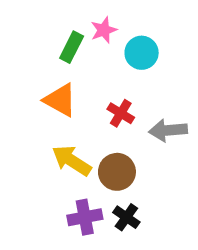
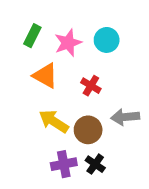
pink star: (104, 30) -> (68, 43), moved, size x1.4
green rectangle: (72, 47) -> (32, 36), moved
gray arrow: (168, 130) -> (125, 117), moved

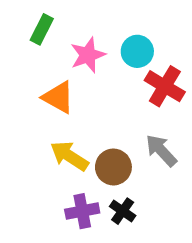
green rectangle: (32, 36) -> (42, 29), moved
red cross: (91, 86) -> (165, 86), moved, size x1.5
gray arrow: (125, 117) -> (161, 150), turned 52

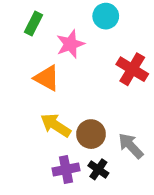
cyan circle: (137, 51) -> (106, 16), moved
gray arrow: (161, 150) -> (131, 146), moved

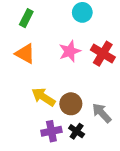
pink star: (70, 44) -> (70, 51), moved
orange triangle: (47, 78) -> (25, 54), moved

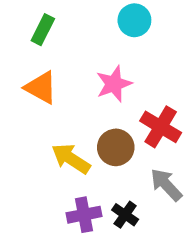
red cross: (103, 54) -> (161, 127), moved
brown circle: (71, 104) -> (116, 147), moved

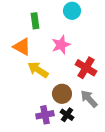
green rectangle: (43, 30) -> (35, 21), moved, turned -35
brown circle: (116, 147) -> (62, 94), moved
yellow arrow: (71, 159) -> (38, 70), moved

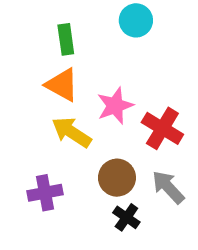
pink star: (61, 45) -> (115, 106), moved
orange triangle: (22, 47) -> (62, 85), moved
purple cross: (45, 115) -> (45, 193), moved

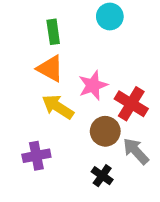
brown circle: (117, 178) -> (105, 131), moved

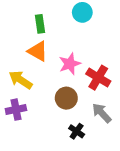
yellow arrow: (58, 107) -> (21, 80), moved
brown circle: (105, 131) -> (66, 98), moved
purple cross: (36, 156) -> (16, 110), moved

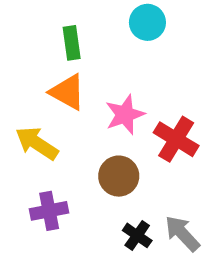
purple cross: (16, 110) -> (49, 211), moved
gray arrow: (102, 113) -> (182, 233), moved

